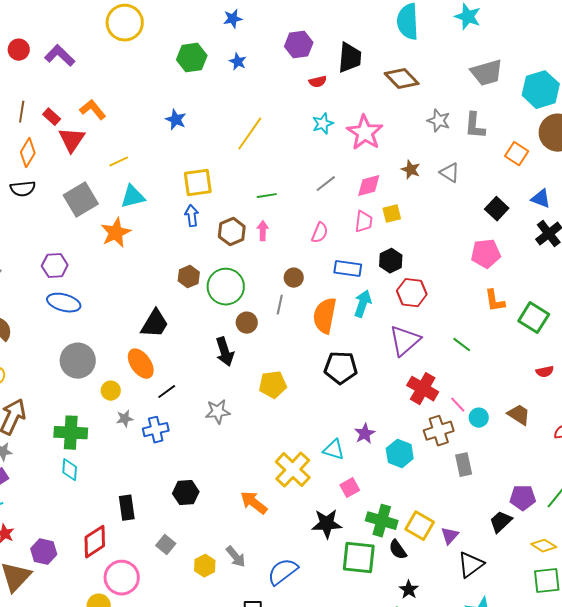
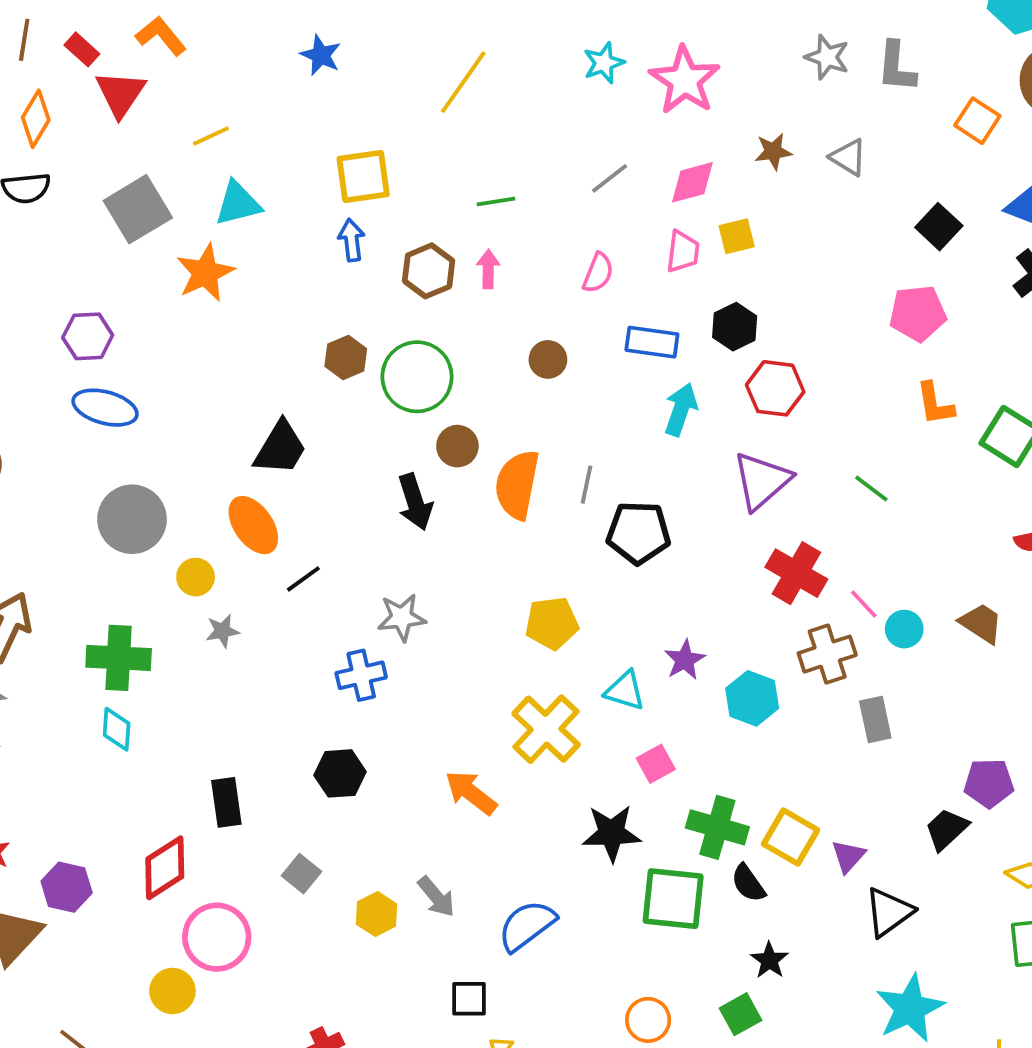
brown star: (411, 170) -> (773, 151), turned -30
gray line: (280, 305) -> (586, 485), moved
orange semicircle: (325, 316) -> (517, 485), moved
yellow pentagon: (273, 385) -> (552, 623), moved
blue cross: (156, 430) -> (361, 675), moved

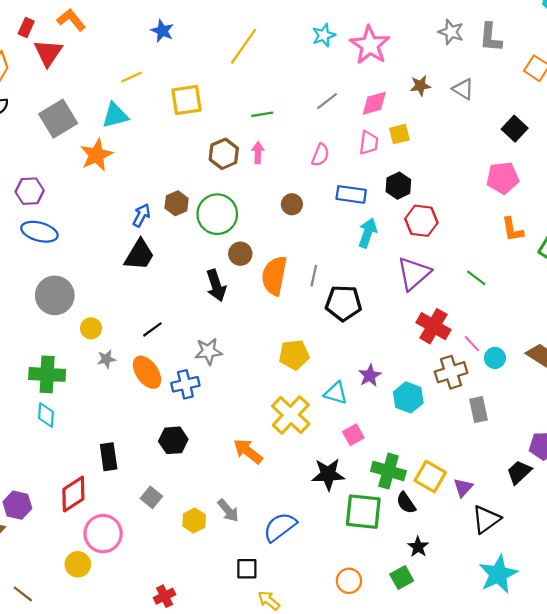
red rectangle: (82, 49) -> (26, 28), turned 72
yellow line: (211, 136) -> (132, 77), moved
blue arrow: (352, 240) -> (141, 215), moved, turned 35
orange ellipse: (253, 525) -> (147, 372), moved

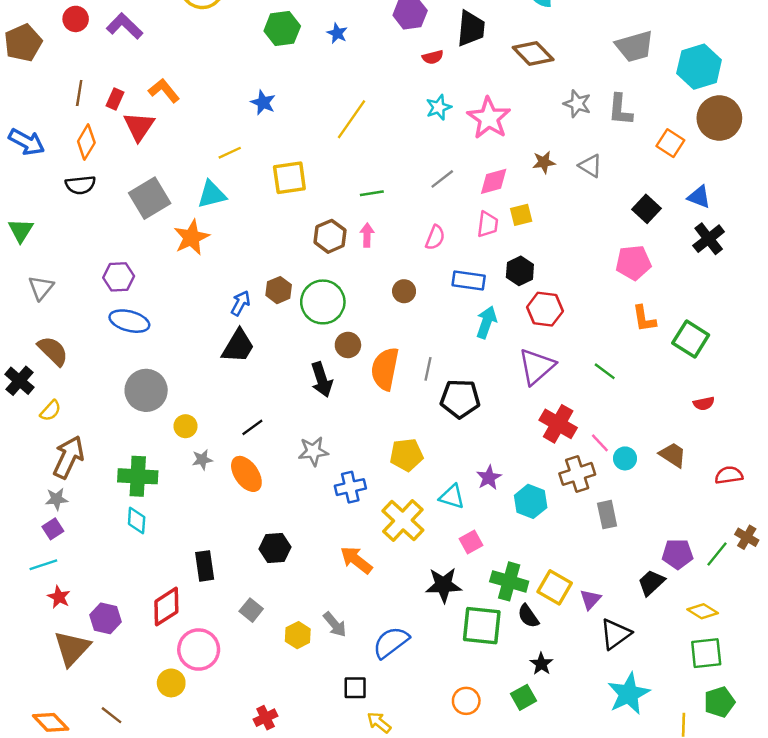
blue cross: (185, 384) -> (350, 487), moved

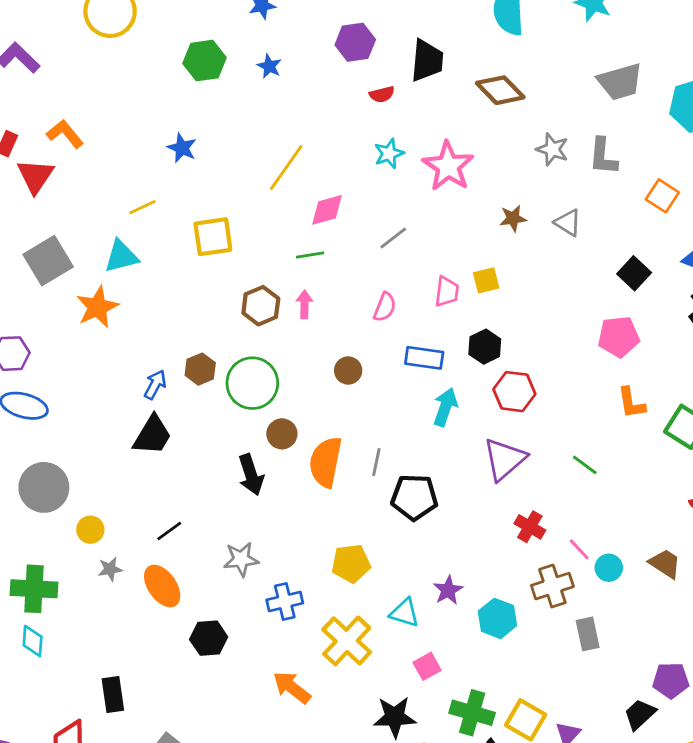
pink diamond: (494, 181) -> (327, 210), moved
red cross: (558, 424) -> (530, 527), size x0.7
black hexagon: (275, 548) -> (209, 638), moved

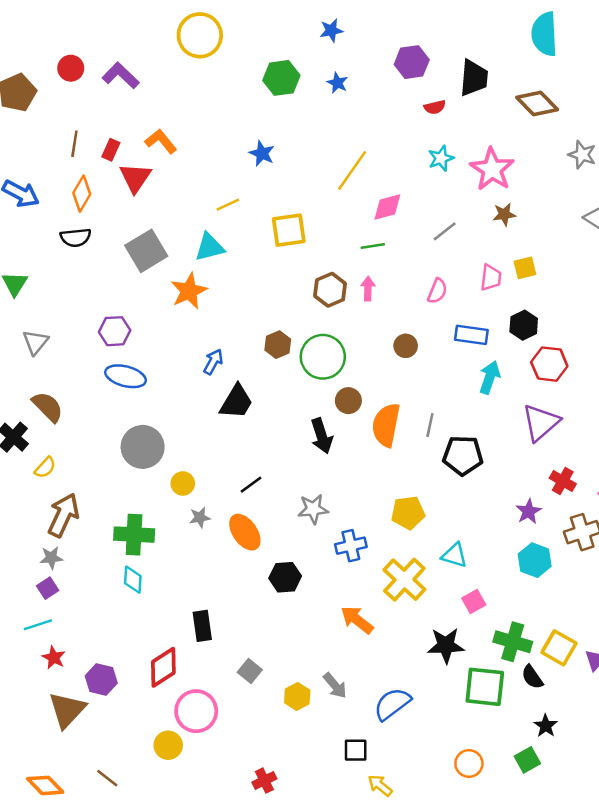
brown star: (513, 218) -> (504, 214), moved
blue arrow: (155, 385) -> (213, 362), moved
purple star: (448, 590) -> (529, 511), moved

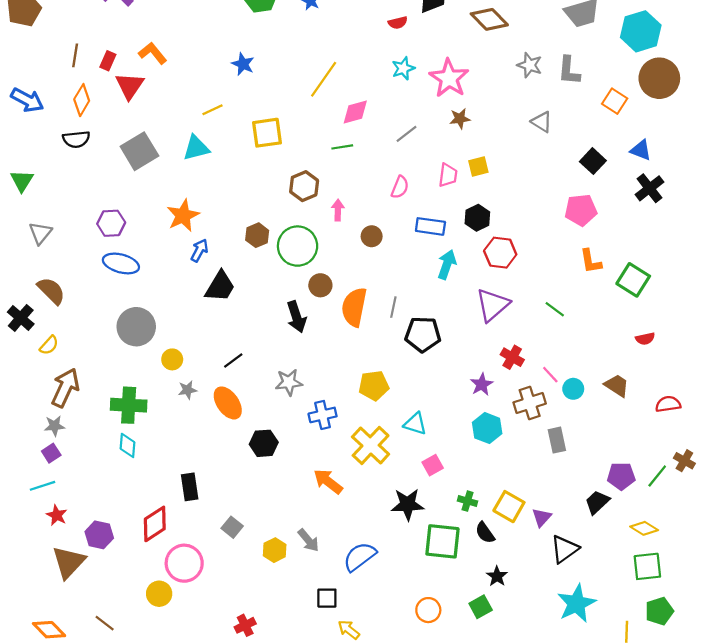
pink arrow: (368, 289) -> (338, 210), moved
orange star: (189, 291) -> (183, 216), moved
green cross: (513, 642) -> (468, 501), size x0.6

